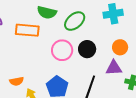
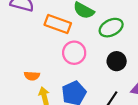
pink circle: (62, 50) -> (74, 53), moved

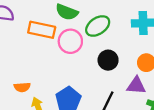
pink circle: (74, 53) -> (70, 41), moved

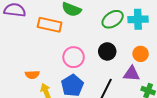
green ellipse: (98, 26) -> (113, 19), moved
pink circle: (70, 41) -> (74, 57), moved

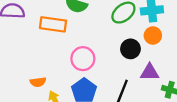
black circle: (107, 51) -> (130, 49), moved
orange circle: (141, 54) -> (153, 36), moved

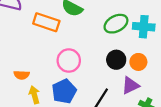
orange circle: (153, 36) -> (138, 62), moved
purple triangle: (150, 72) -> (130, 85), turned -36

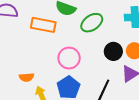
green ellipse: (116, 24) -> (92, 23), moved

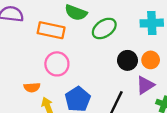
pink circle: (69, 58) -> (57, 64), moved

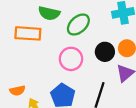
pink circle: (57, 64) -> (71, 59), moved

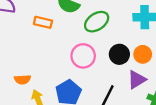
orange rectangle: (28, 33) -> (43, 22), size x0.7

